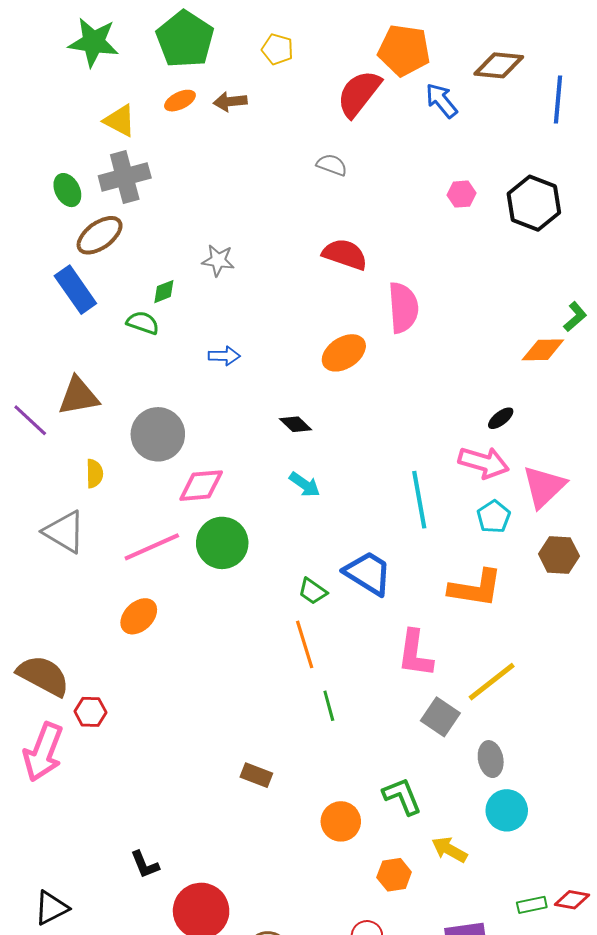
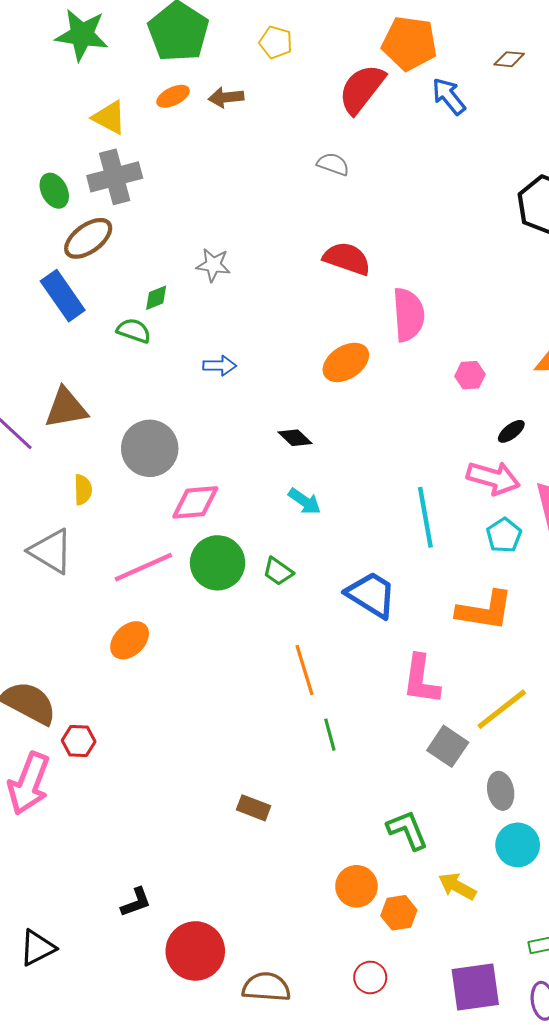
brown diamond: (499, 65) -> (509, 59), size x0.6
pink hexagon: (461, 194) -> (470, 375), moved
green trapezoid: (313, 591) -> (278, 571), moved
orange circle: (341, 821) -> (356, 886), moved
black L-shape: (145, 865) -> (136, 902), turned -88

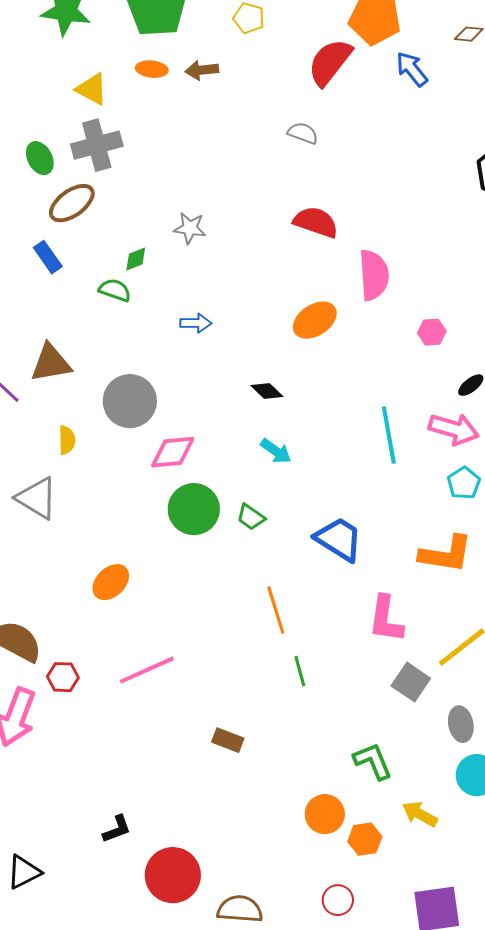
orange ellipse: (173, 96) -> (152, 69), turned 32
blue rectangle: (63, 296) -> (48, 257), size x0.7
cyan line: (425, 517) -> (389, 435), moved
pink line: (143, 567) -> (147, 670), moved

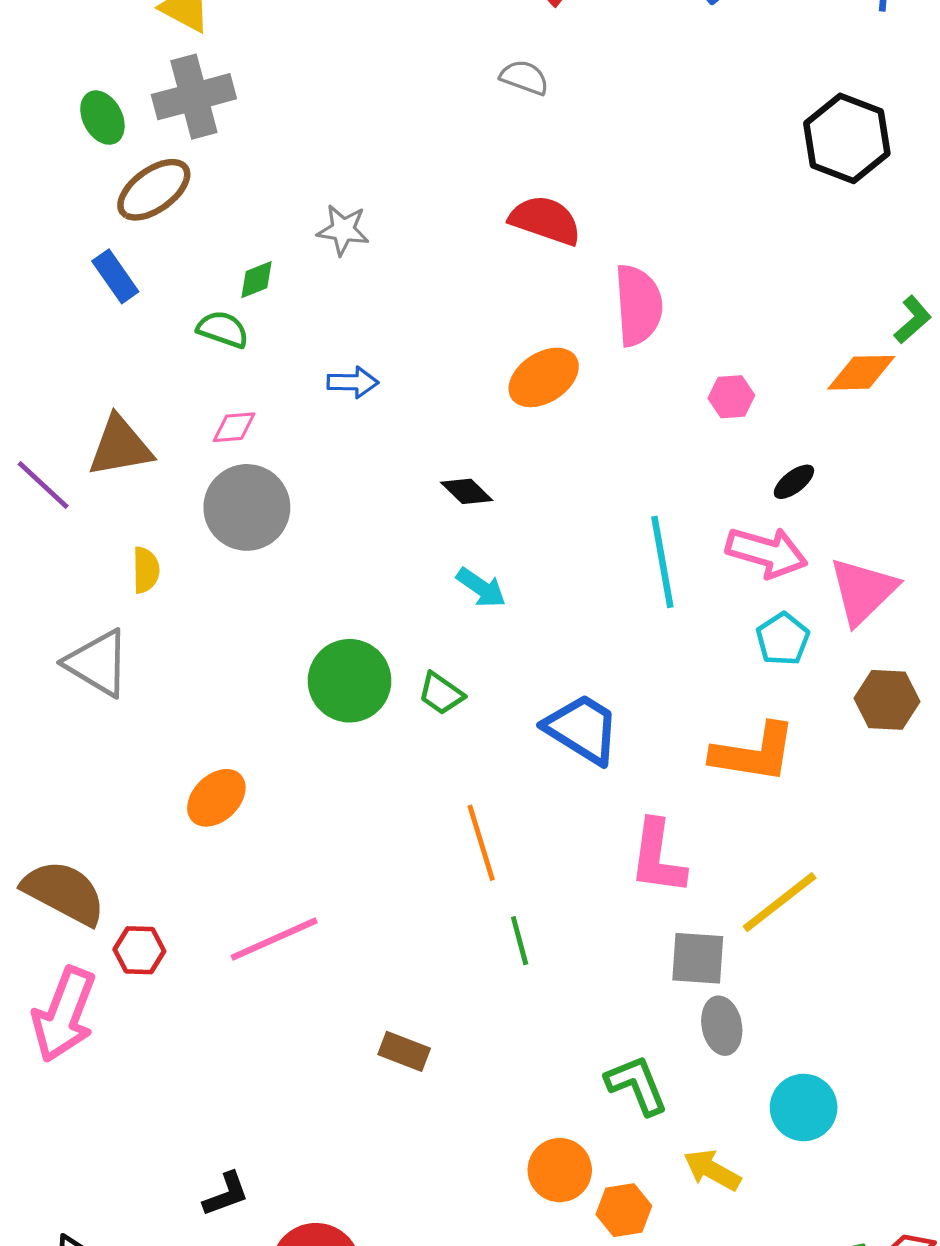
pink diamond: (173, 452) -> (234, 427), moved, size x0.6
gray square: (411, 682) -> (698, 958), turned -30
gray ellipse: (461, 724) -> (722, 1026), moved

